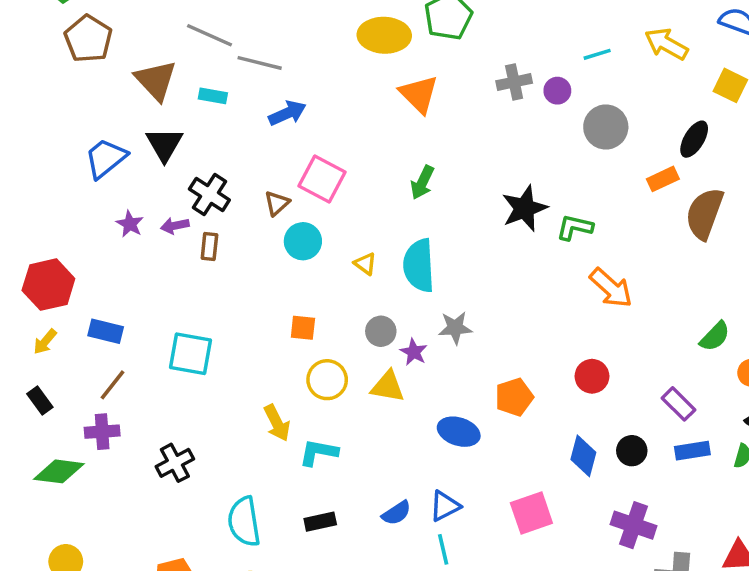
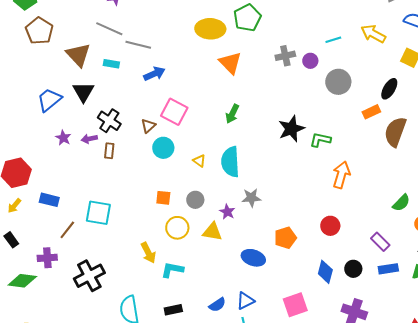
orange arrow: (611, 288) -> (341, 175), turned -116
gray circle: (381, 331) -> (195, 200), moved
brown line: (113, 385) -> (67, 230), moved
black cross: (175, 463) -> (89, 276), size x1.4

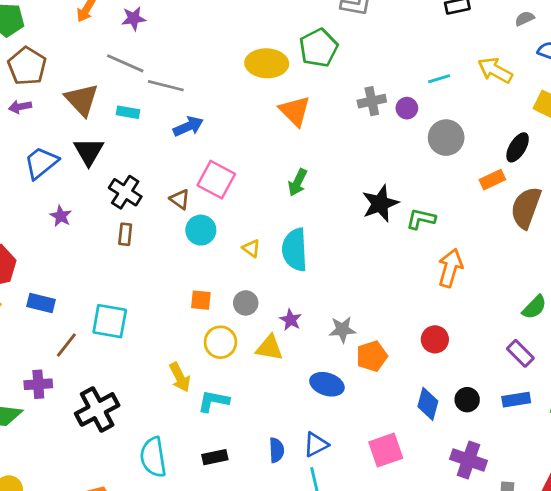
brown triangle: (148, 126) -> (180, 199), turned -42
purple arrow: (89, 139) -> (20, 107), moved
gray star: (251, 198) -> (342, 330), moved
purple rectangle: (380, 242) -> (520, 353), moved
blue semicircle: (217, 305) -> (277, 450), turned -60

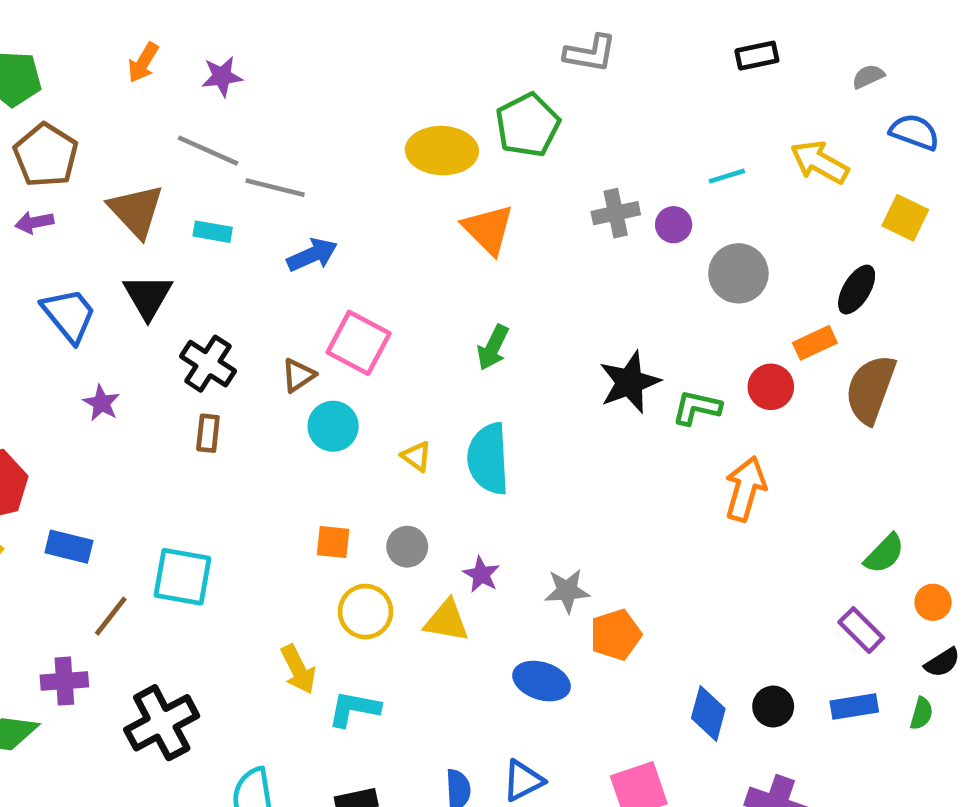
blue trapezoid: (41, 163) -> (69, 315), turned 90
brown triangle: (180, 199) -> (298, 375), turned 50
red circle: (435, 339) -> (771, 387), moved

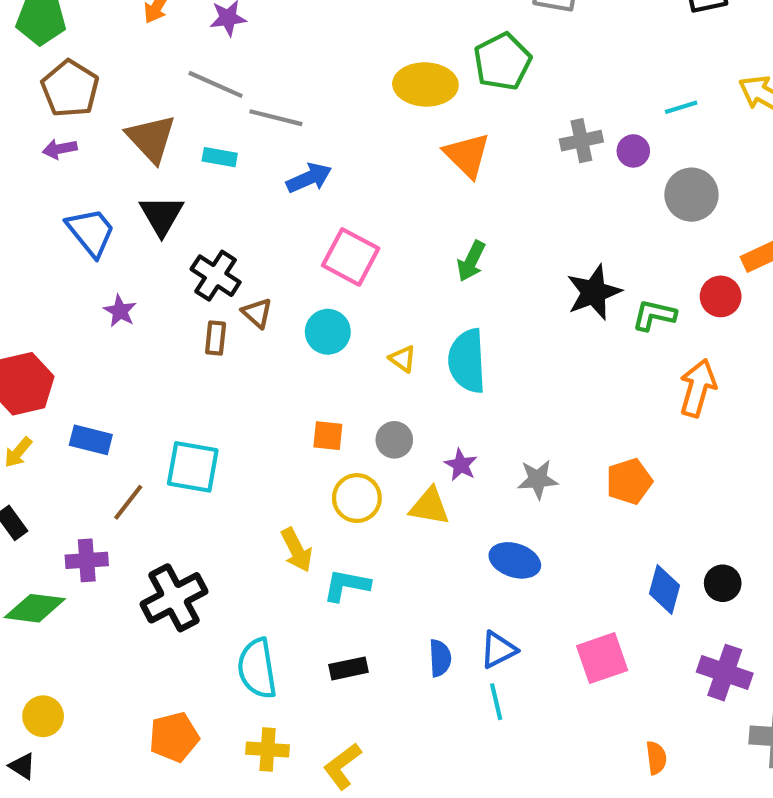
brown triangle: (298, 375) -> (257, 313), moved, turned -44
orange pentagon: (616, 635) -> (629, 481), moved

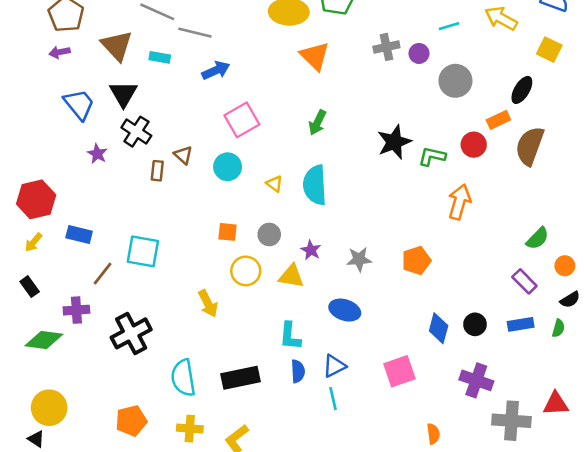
pink square: (351, 257) -> (242, 120), turned 32
black cross: (216, 276) -> (136, 132), moved
cyan L-shape: (346, 585) -> (290, 336), moved, turned -96
black rectangle: (349, 668) -> (241, 378), size x1.6
yellow circle: (43, 716) -> (49, 408), size x1.4

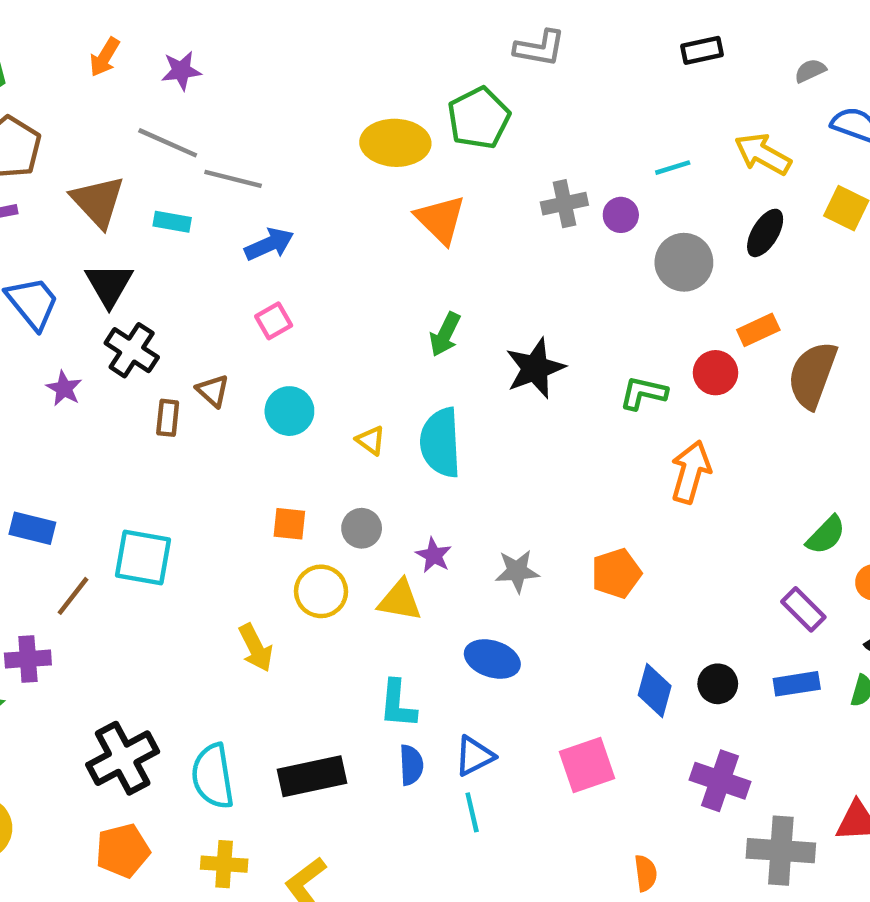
black ellipse: (522, 90) -> (765, 233), moved
pink square: (242, 120) -> (274, 321), moved, size x0.6
black star: (394, 142) -> (535, 368), moved
black cross: (131, 333) -> (123, 758), moved

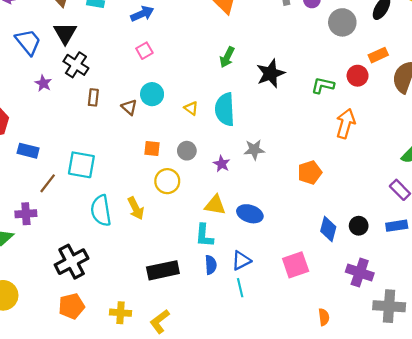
brown triangle: (213, 391) -> (129, 107), moved
gray star: (517, 571) -> (254, 150), moved
yellow triangle: (400, 600) -> (215, 205), moved
cyan semicircle: (213, 776) -> (101, 211), moved

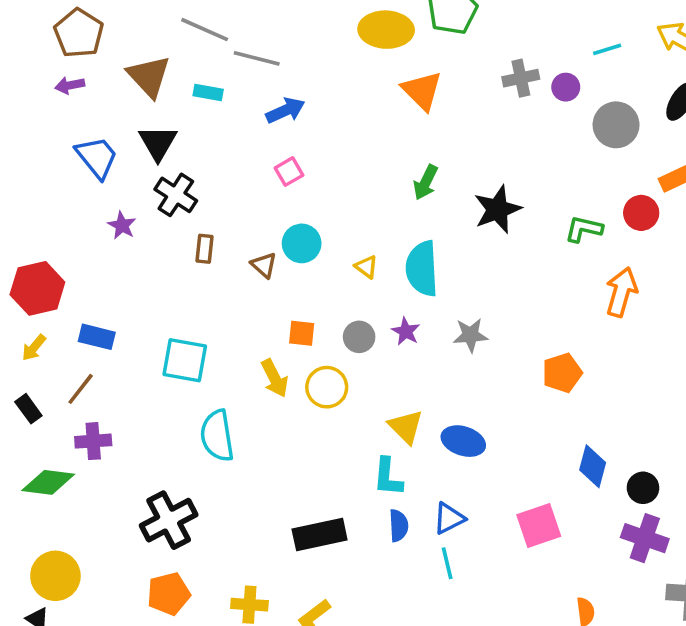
purple star: (222, 164) -> (406, 331), moved
brown line: (48, 183) -> (81, 389), moved
yellow triangle: (215, 205) -> (406, 427), turned 35
yellow arrow: (136, 208) -> (275, 378), moved
black circle: (359, 226) -> (643, 488), moved

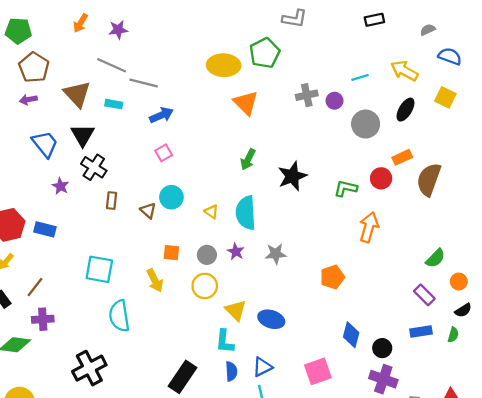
blue rectangle: (97, 337) -> (45, 229), moved
yellow circle: (327, 387) -> (205, 286), moved
black rectangle: (320, 535) -> (183, 377), turned -44

